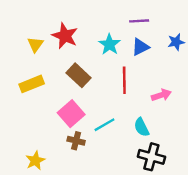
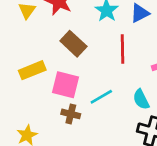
yellow rectangle: (32, 84) -> (32, 70), moved
pink square: (71, 114) -> (65, 85), turned -35

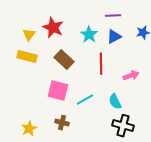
yellow rectangle: (32, 70) -> (27, 57), moved, turned 36
brown cross: (71, 114) -> (62, 123), moved

